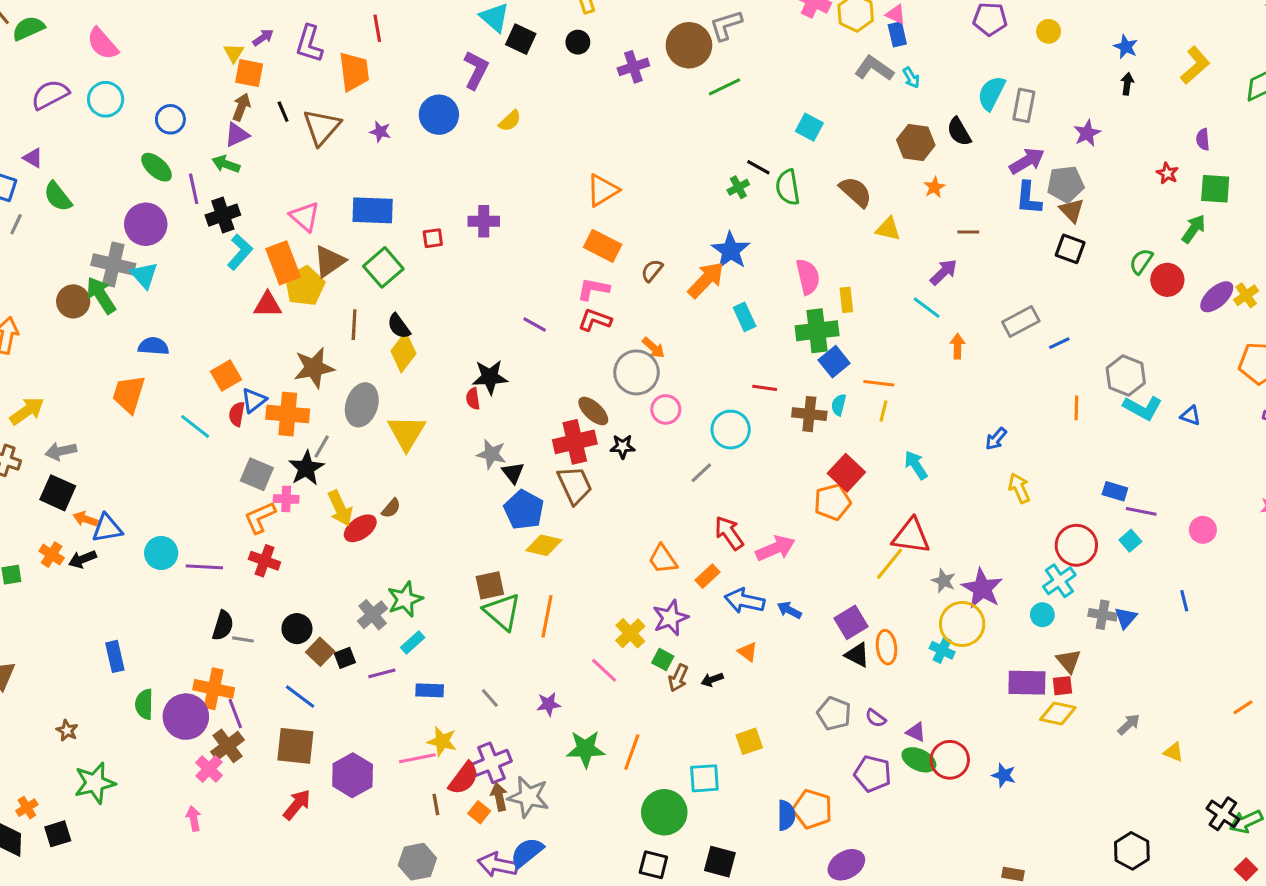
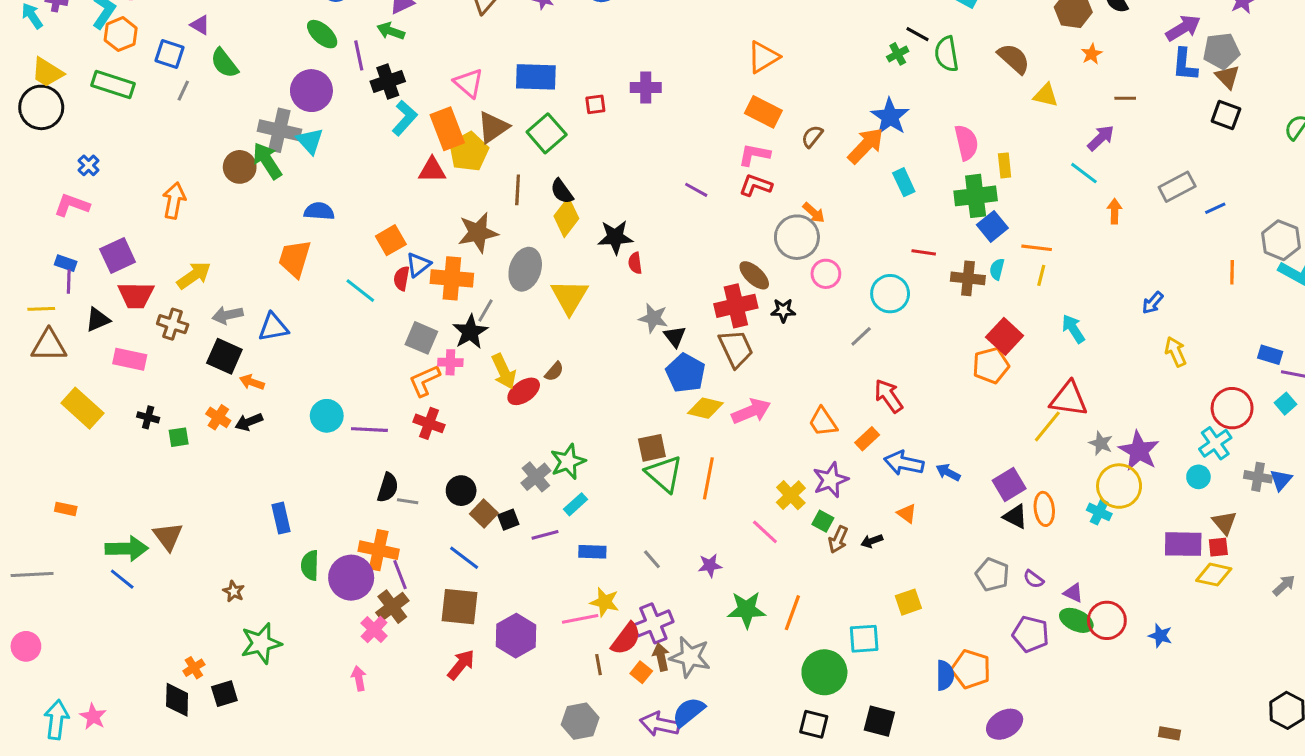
black star: (490, 377) -> (615, 237), moved
blue triangle: (107, 528) -> (273, 327), moved
pink arrow: (775, 548) -> (751, 411), moved

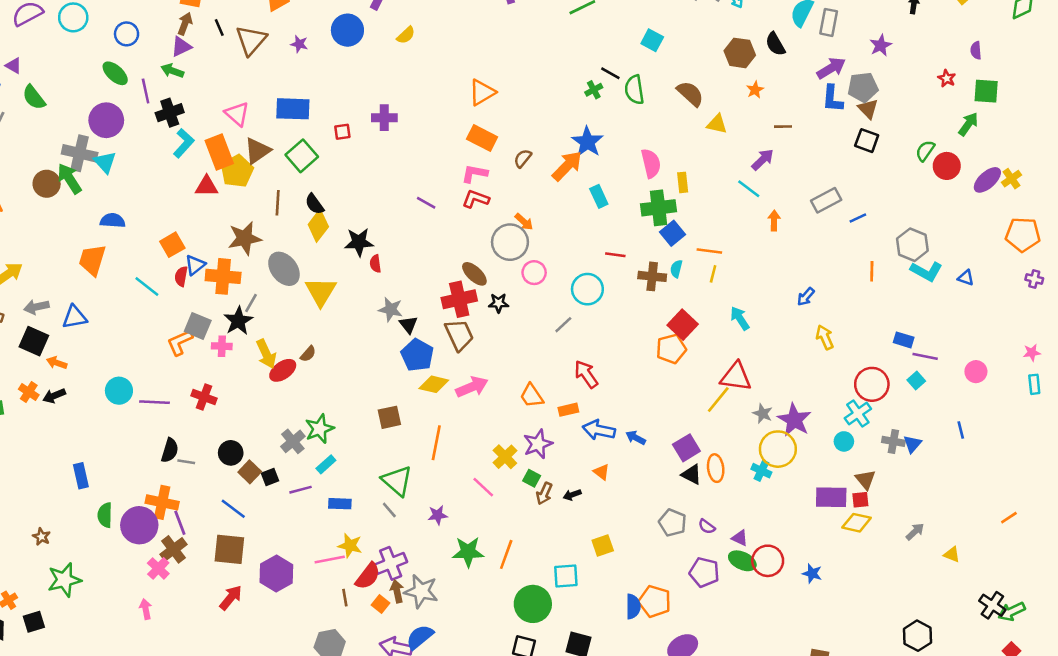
gray ellipse: (525, 269) -> (284, 269), turned -56
orange L-shape: (424, 381) -> (180, 342), moved
orange rectangle: (867, 439) -> (568, 410), turned 30
green triangle: (664, 474) -> (397, 481), moved

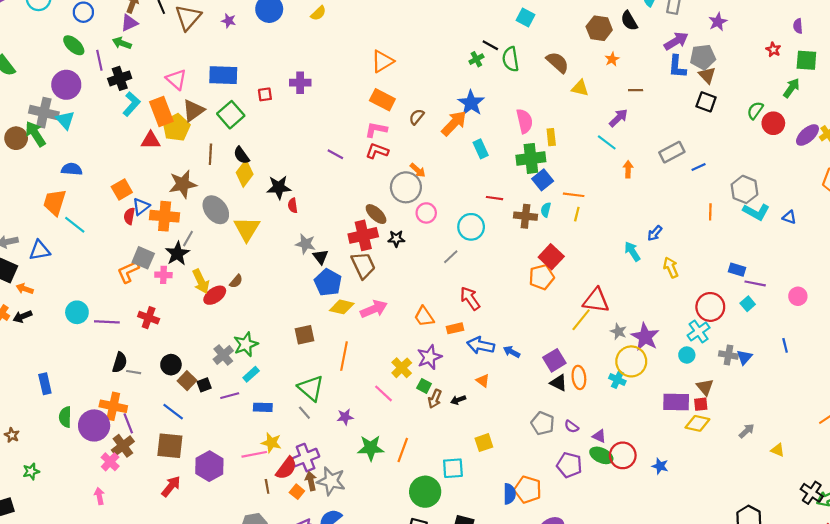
cyan line: (147, 287) -> (75, 225), moved
cyan arrow: (740, 318) -> (632, 251), moved
green star: (64, 580) -> (31, 471), size x0.6

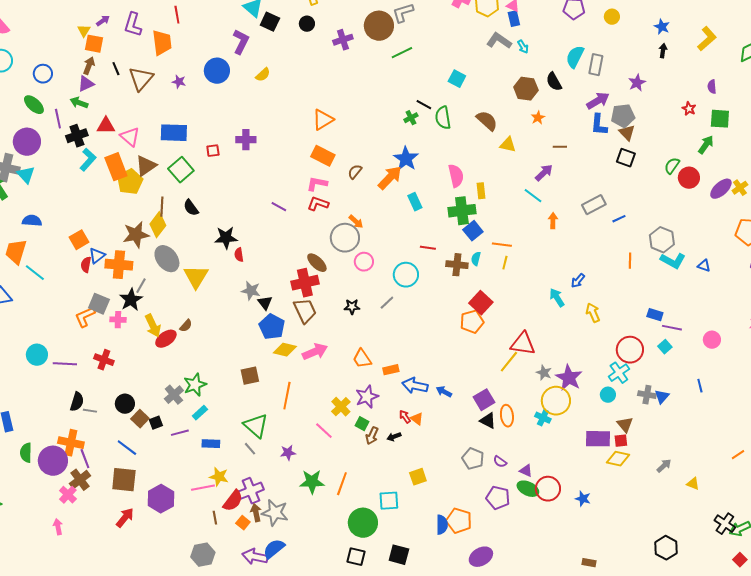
red triangle: (151, 140) -> (106, 126), moved
yellow diamond: (245, 173) -> (158, 225), moved
black star: (396, 239) -> (352, 307), moved
red arrow: (470, 298) -> (405, 417), moved, size x0.6

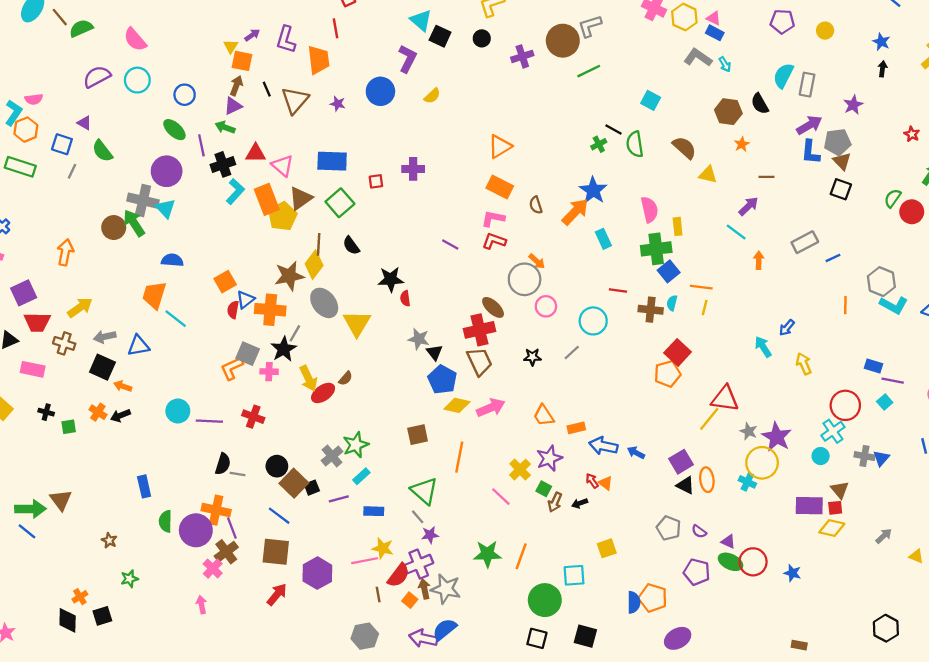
blue rectangle: (514, 19) -> (715, 33), turned -49
brown semicircle: (355, 172) -> (536, 205), turned -56
brown square: (140, 419) -> (294, 483), size x1.4
purple star: (288, 453) -> (430, 535), moved

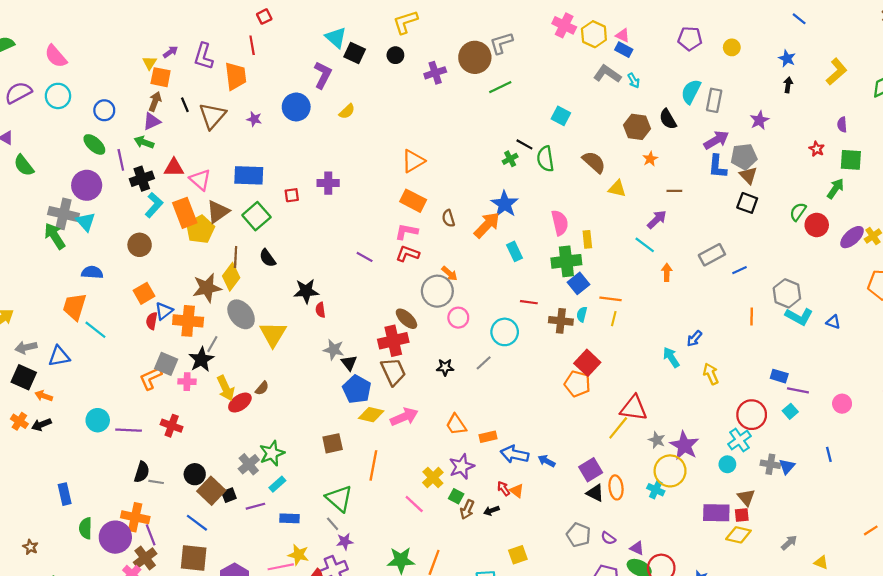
brown circle: (114, 228) -> (140, 245), moved
orange pentagon: (667, 374) -> (577, 384), turned 30

